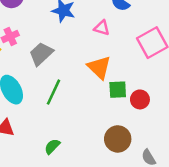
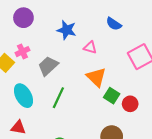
pink triangle: (102, 28) -> (90, 47), moved
green square: (118, 90) -> (112, 96), turned 35

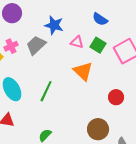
gray trapezoid: (48, 66) -> (36, 45), moved
green square: (112, 96) -> (98, 45), moved

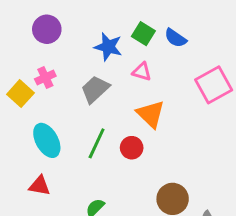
gray trapezoid: (36, 45) -> (95, 89), moved
green square: (98, 45) -> (143, 34), moved
red circle: (116, 97) -> (132, 148), moved

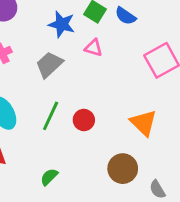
orange triangle: (151, 114) -> (144, 123), moved

